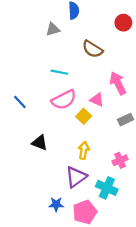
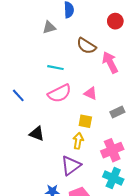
pink arrow: (118, 83) -> (110, 62), moved
yellow square: (84, 116) -> (85, 121), moved, turned -32
pink cross: (120, 160) -> (112, 150), size x1.5
cyan cross: (107, 188) -> (113, 178), moved

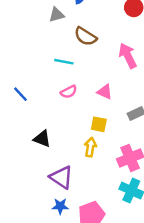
brown semicircle: (86, 46) -> (86, 36), moved
pink semicircle: (60, 93) -> (69, 92), size x0.6
purple triangle: (71, 166) -> (61, 177), moved, turned -50

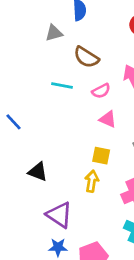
pink semicircle: (69, 92) -> (101, 91), moved

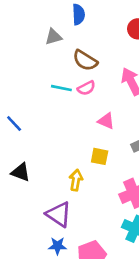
pink semicircle: (101, 91) -> (86, 88), moved
black triangle: (38, 172) -> (21, 172), moved
yellow arrow: (92, 181) -> (76, 180), moved

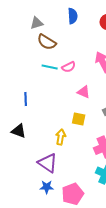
blue semicircle: (78, 14) -> (73, 16), moved
gray triangle: (54, 37) -> (37, 23), moved
brown semicircle: (85, 60) -> (47, 42), moved
blue line: (14, 124) -> (26, 99), moved, turned 40

